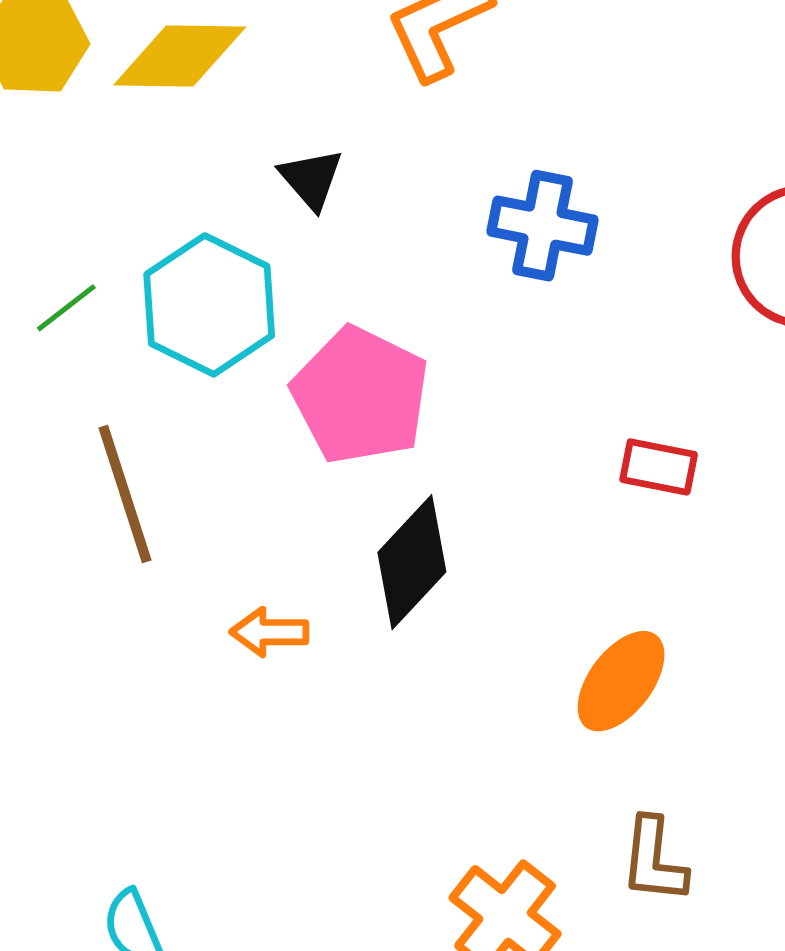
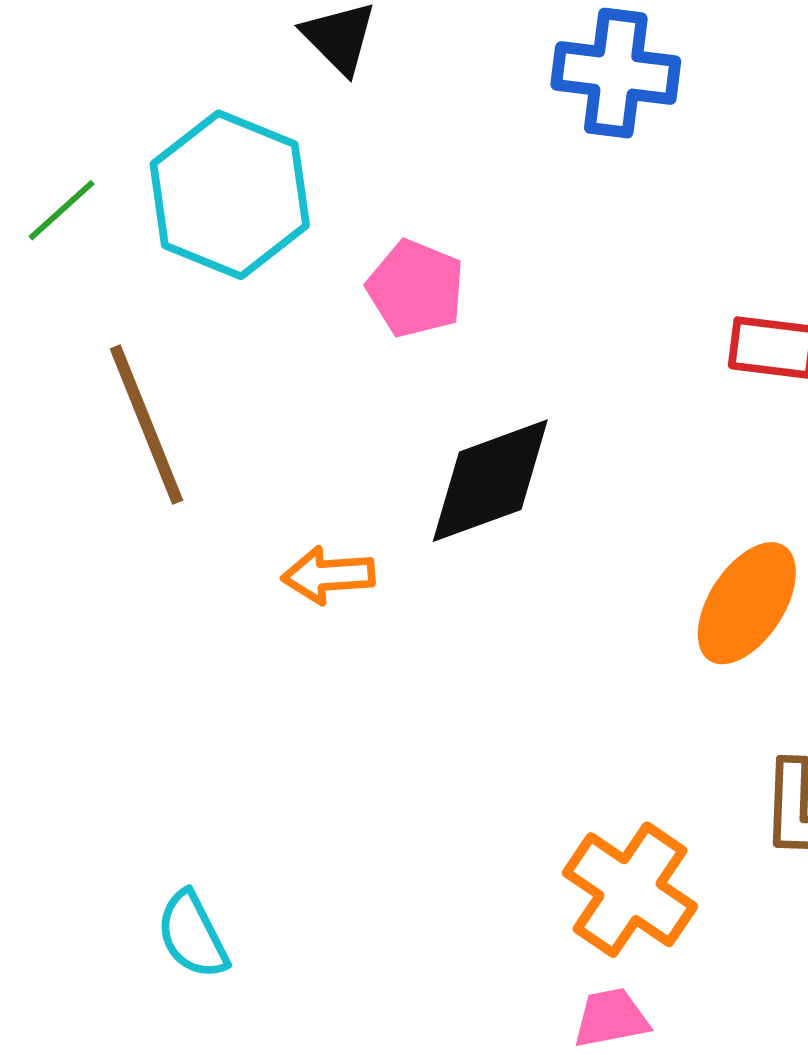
pink pentagon: (360, 395) -> (416, 289), size x0.6
black diamond: (412, 562) -> (490, 481), turned 31

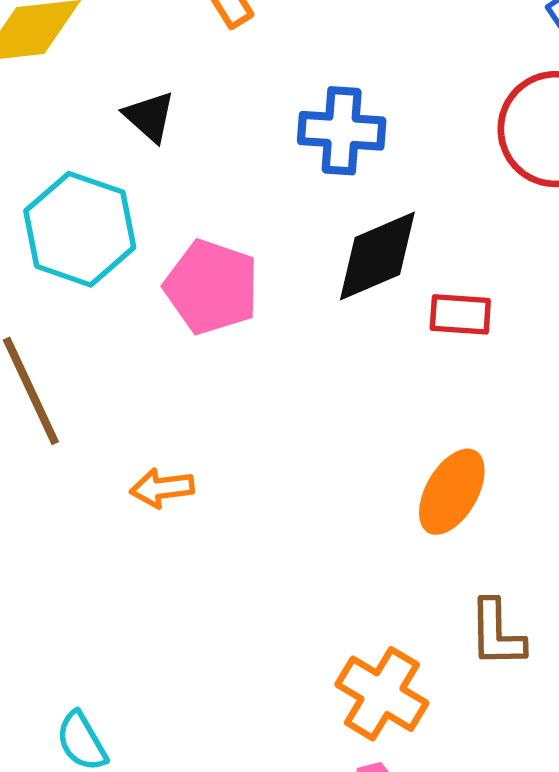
pink pentagon: (416, 289) -> (212, 287), size x1.4
black diamond: (490, 481) -> (377, 256), moved

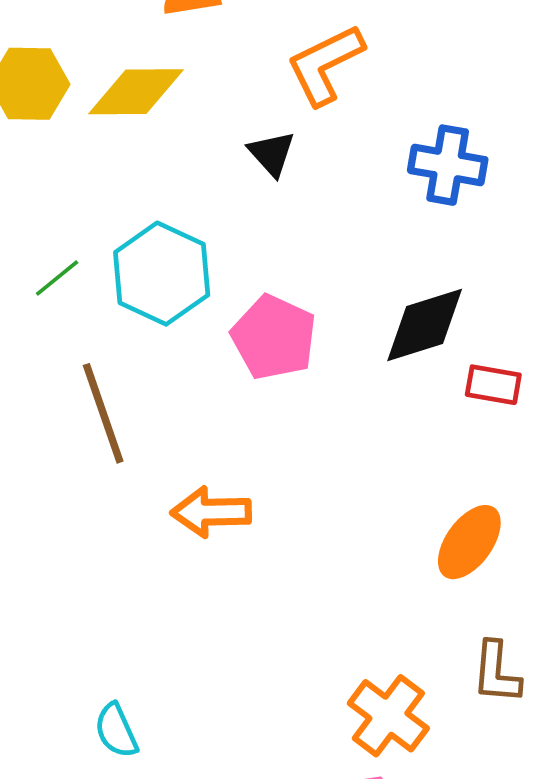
black triangle: (149, 117) -> (272, 154), moved
blue cross: (342, 131) -> (448, 165), moved
orange arrow: (162, 488) -> (211, 512), size x1.4

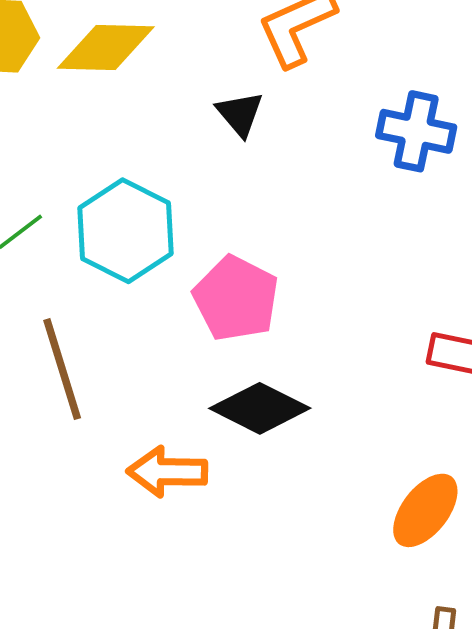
black diamond: (425, 325) -> (260, 408), moved, turned 42

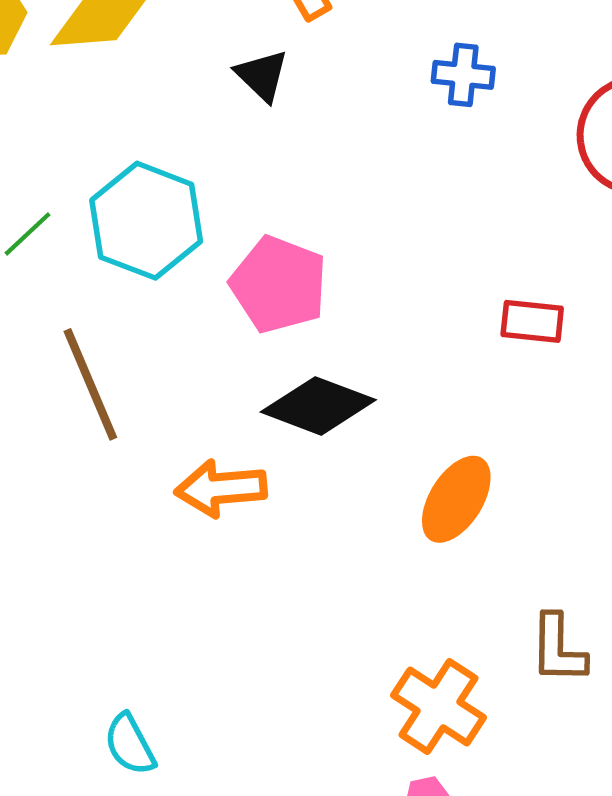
blue cross: (416, 131) -> (463, 75), size x0.7
orange ellipse: (425, 510) -> (456, 499), moved

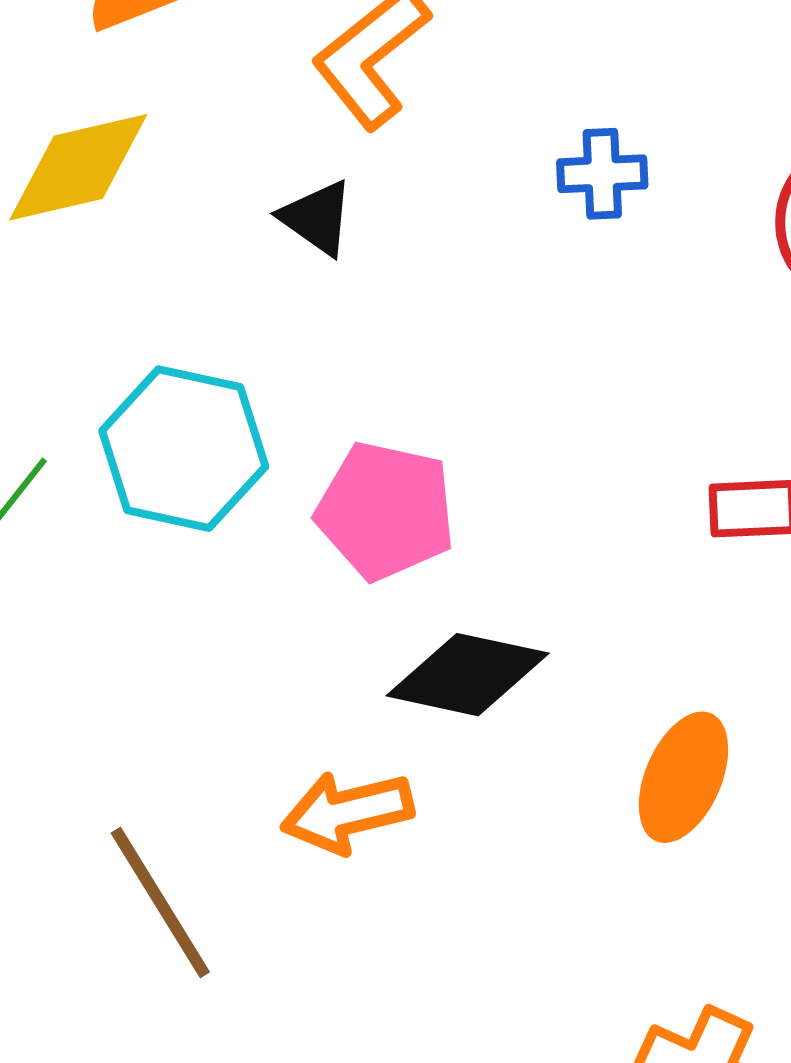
brown line: (90, 384) -> (160, 902), moved

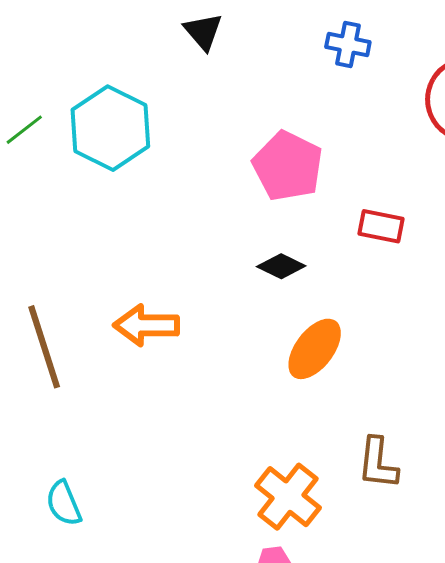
pink pentagon: (386, 511) -> (288, 166), moved
black diamond: (468, 675) -> (281, 266), moved, size x0.6

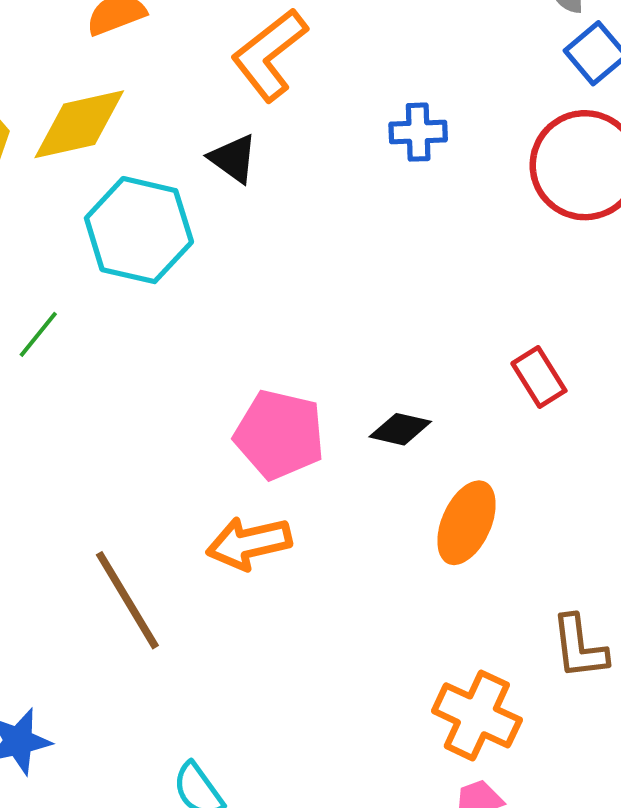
cyan hexagon: (110, 128) -> (139, 230), moved
pink pentagon: (288, 166) -> (279, 435), moved
red rectangle: (381, 226) -> (539, 377), moved, turned 60

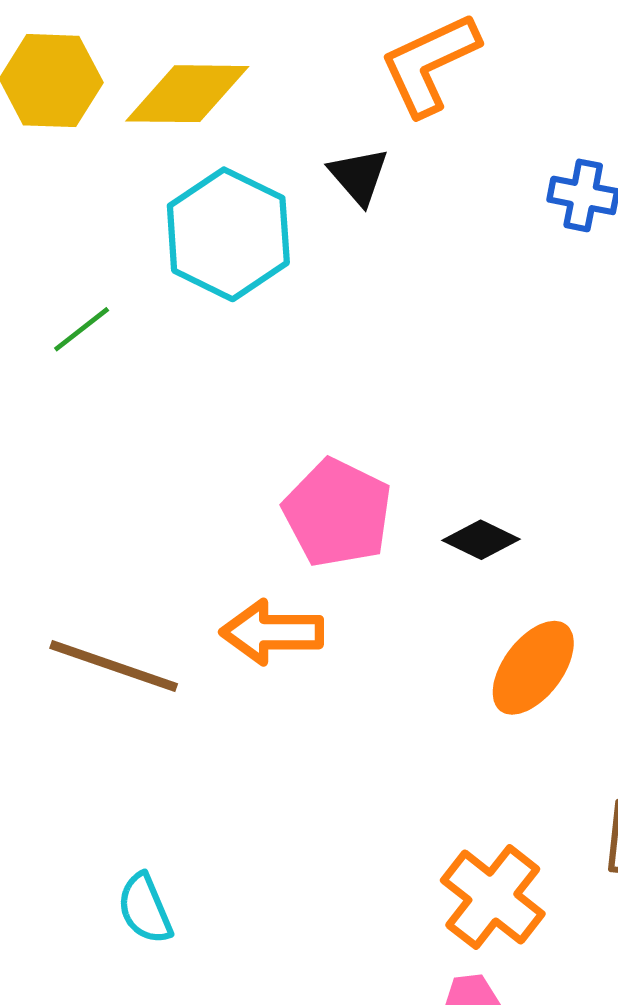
brown line: (127, 600) -> (114, 666), turned -53

